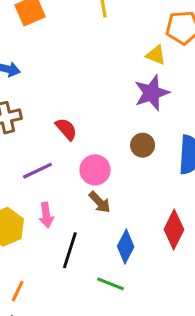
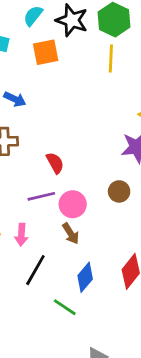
purple line: (37, 171) -> (41, 196), moved

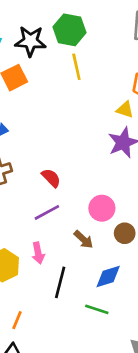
brown circle: (119, 191) -> (125, 233), moved
pink circle: (73, 204) -> (102, 208), moved
blue diamond: (85, 277) -> (108, 276), turned 48

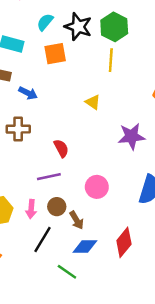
yellow triangle: (125, 110) -> (93, 102), moved
brown circle: (125, 233) -> (57, 207), moved
brown arrow: (84, 239) -> (77, 220), moved

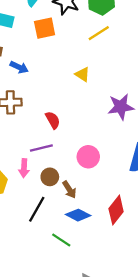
yellow line: (111, 60) -> (99, 33), turned 55
pink arrow: (31, 209) -> (24, 168), moved
blue diamond: (85, 247) -> (78, 215), turned 30

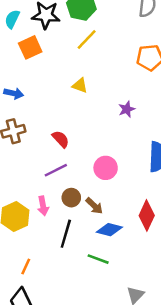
purple star: (121, 107) -> (127, 109), size x0.6
pink arrow: (24, 168) -> (43, 206), moved

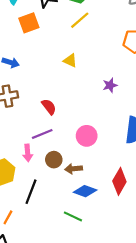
pink arrow: (43, 206) -> (28, 153), moved
brown arrow: (94, 206) -> (74, 169), turned 126
black line: (66, 234) -> (31, 192), moved

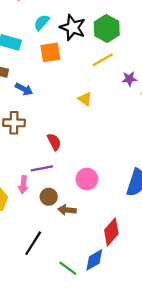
purple star: (110, 85) -> (129, 79), moved
blue diamond: (85, 191) -> (94, 260), moved, turned -60
black line: (31, 192) -> (33, 243), moved
green line: (73, 216) -> (68, 268), moved

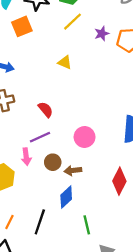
black line: (33, 243) -> (40, 222), moved
blue diamond: (94, 260) -> (66, 197), moved
green line: (68, 268) -> (87, 225), turned 54

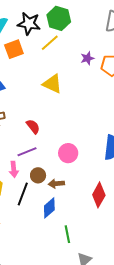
yellow line: (73, 22) -> (50, 43), moved
yellow triangle: (65, 62) -> (52, 84), size x1.5
black line: (40, 222) -> (23, 194), moved

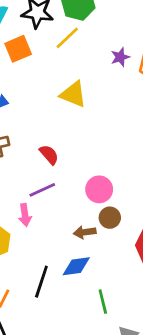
brown circle: (38, 175) -> (110, 218), moved
black line: (23, 194) -> (41, 282), moved
blue diamond: (49, 208) -> (76, 266), turned 35

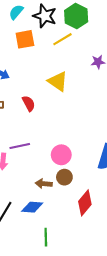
red semicircle: (49, 155) -> (29, 103), moved

